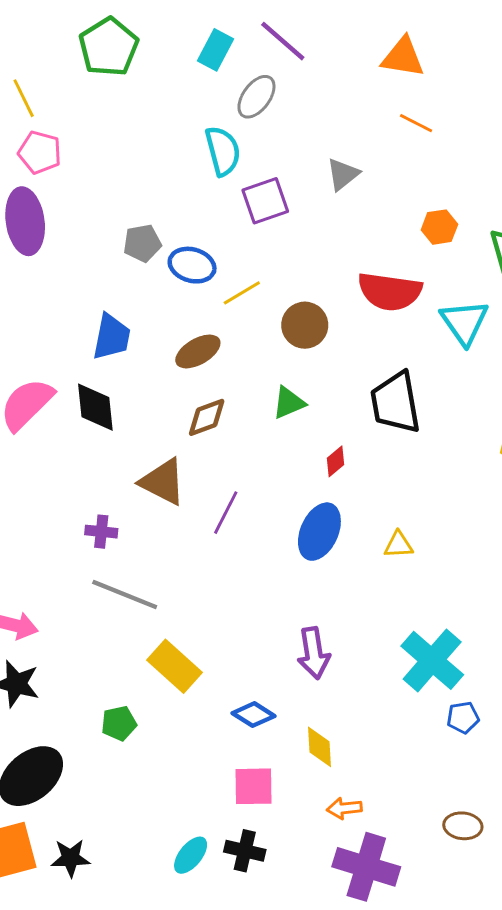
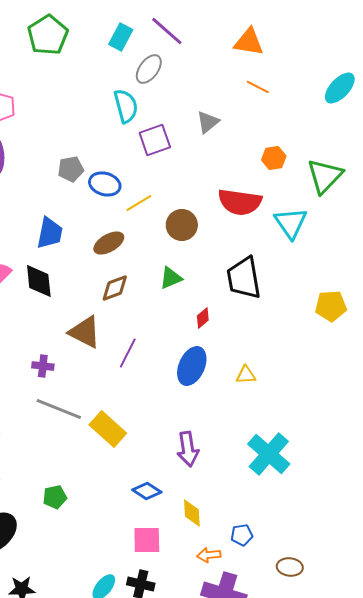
yellow rectangle: (174, 666) -> (108, 429), moved
blue pentagon: (463, 718) -> (242, 535), moved

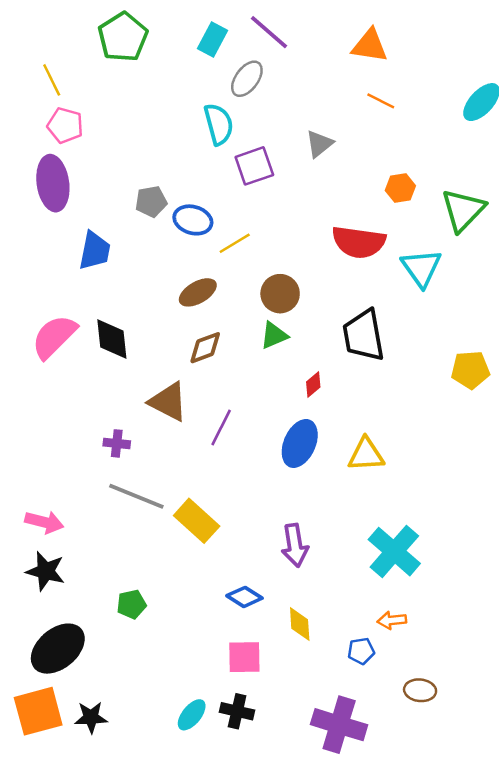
brown circle: (182, 225) -> (280, 294), moved
blue trapezoid: (50, 233) -> (95, 251), moved
yellow triangle: (246, 375) -> (366, 455), size x1.5
orange arrow: (209, 555) -> (392, 620), moved

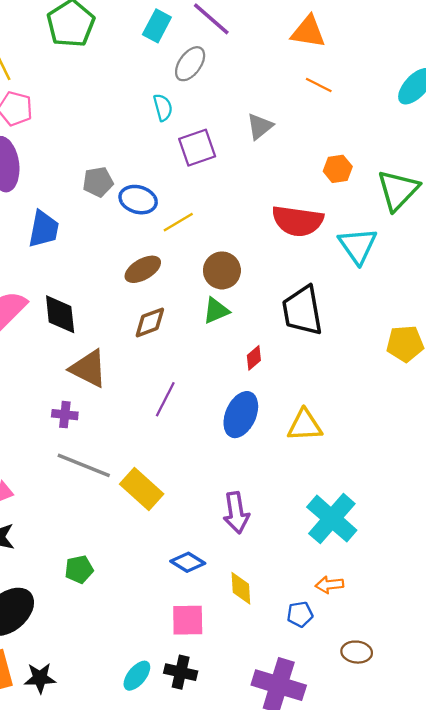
cyan semicircle: (219, 124) -> (163, 107), size x0.7
brown triangle: (168, 402) -> (88, 369), moved

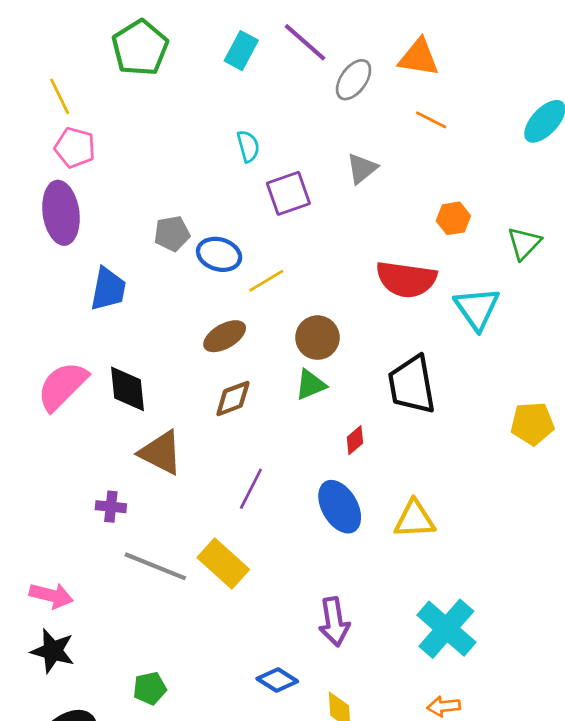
gray ellipse: (190, 64) -> (354, 80), moved
green triangle: (398, 190) -> (524, 243), size x0.7
purple cross: (65, 415) -> (111, 507), moved
blue ellipse: (241, 415) -> (340, 507), turned -54
yellow rectangle: (142, 489) -> (223, 564), moved

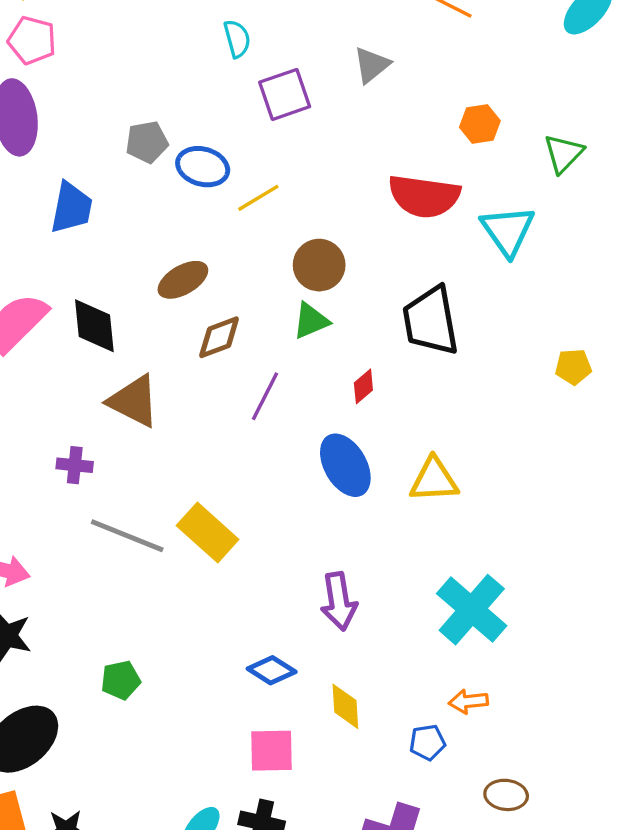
brown ellipse: (225, 336) -> (183, 280), moved
yellow pentagon: (532, 424) -> (573, 367), size x0.7
purple line: (251, 489) -> (265, 396), moved

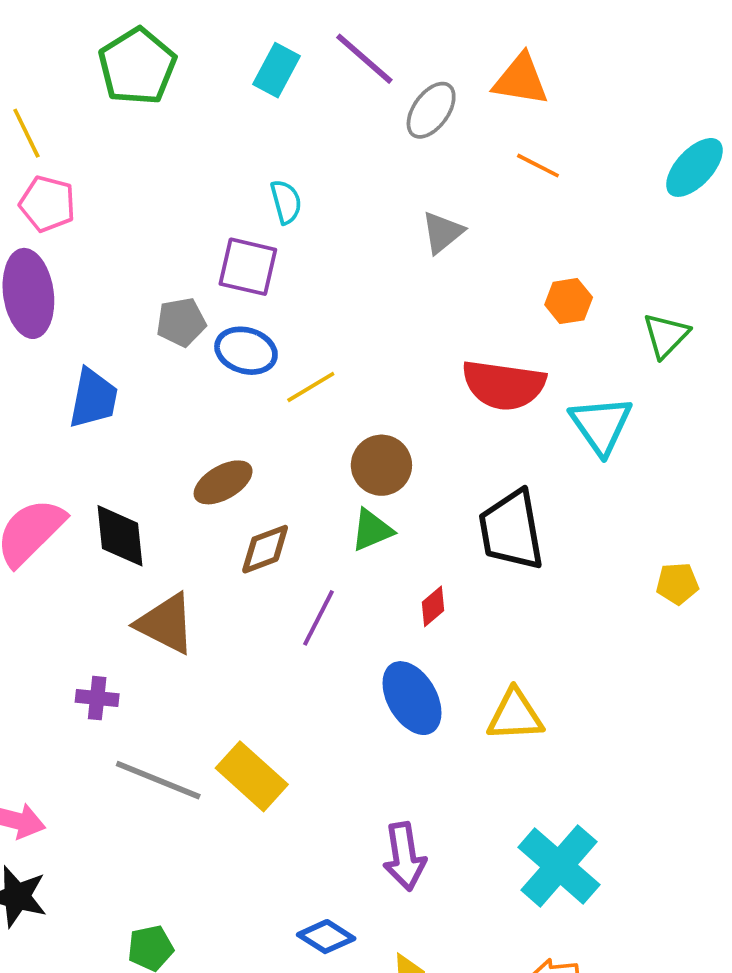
purple square: (285, 94) -> (248, 267), moved, turned 32

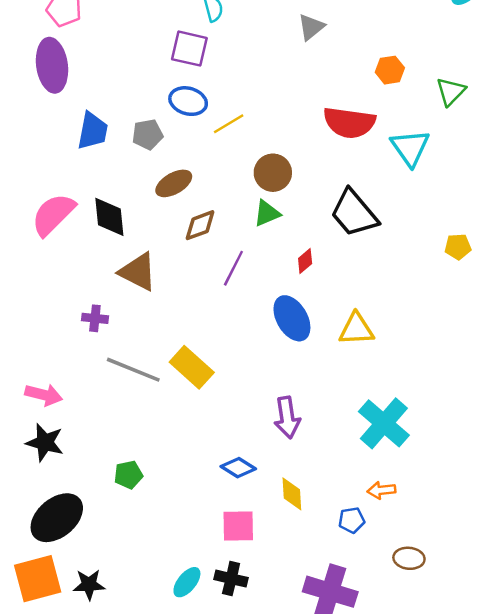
gray pentagon: (181, 322) -> (148, 134), moved
black trapezoid: (511, 530) -> (354, 213), turned -30

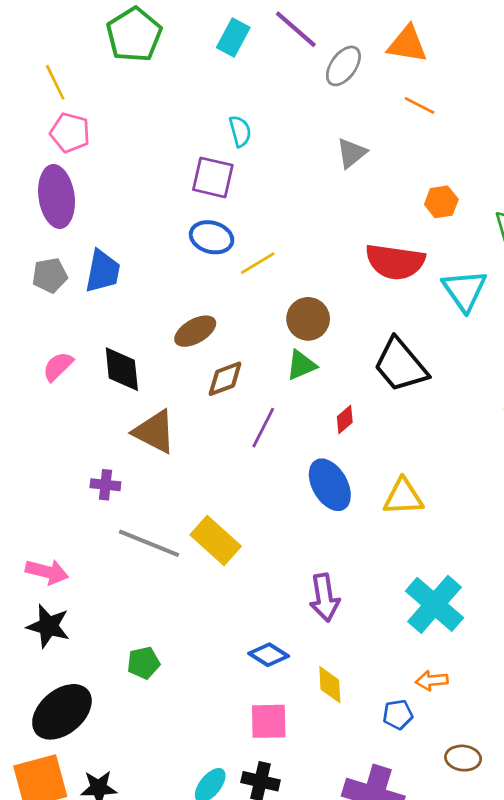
gray pentagon: (148, 134) -> (50, 275), moved
pink semicircle: (53, 214) -> (58, 366), size x0.6

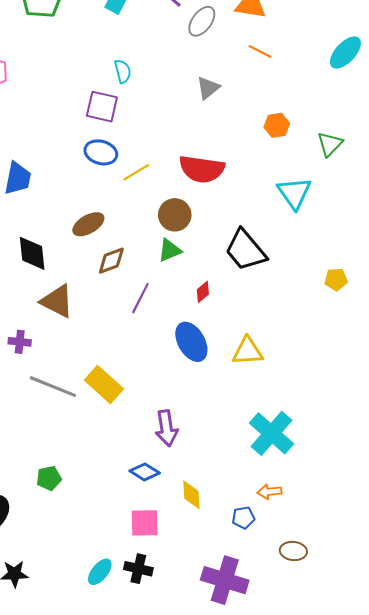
red semicircle: (395, 262) -> (202, 169), moved
purple arrow: (324, 598) -> (166, 428), moved

